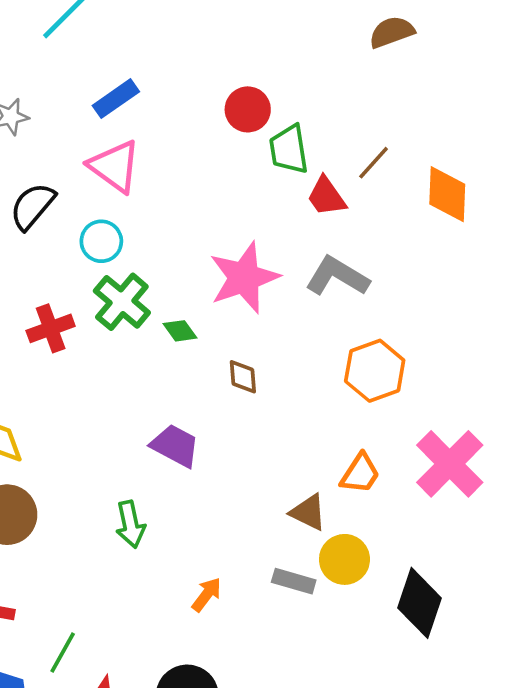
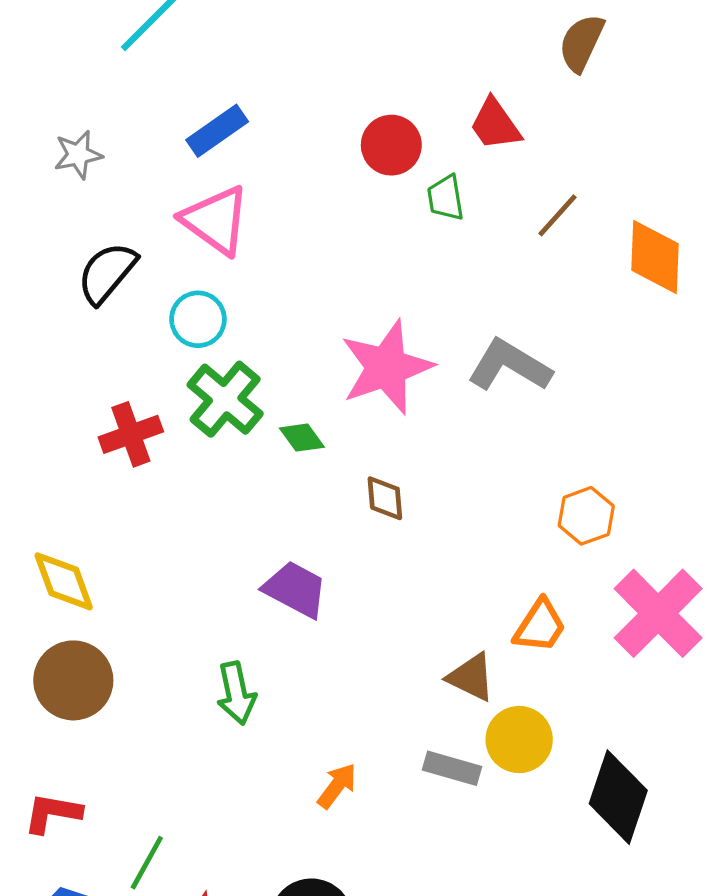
brown semicircle: (392, 32) -> (581, 43), turned -45
green trapezoid: (289, 149) -> (446, 198), size x0.7
red trapezoid: (326, 197) -> (495, 124), moved
orange hexagon: (375, 371) -> (586, 516), moved, size x0.7

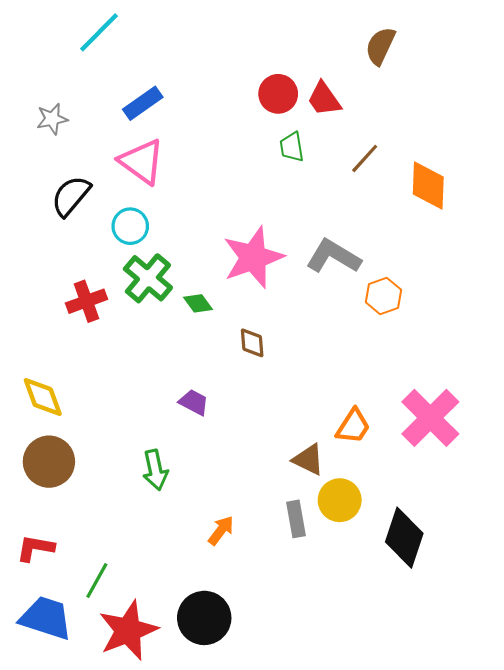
red circle: (391, 145) -> (278, 94), moved
orange hexagon: (586, 516) -> (383, 296), moved
purple trapezoid: (295, 589) -> (194, 402), size x0.7
gray rectangle: (452, 768) -> (296, 519), turned 64

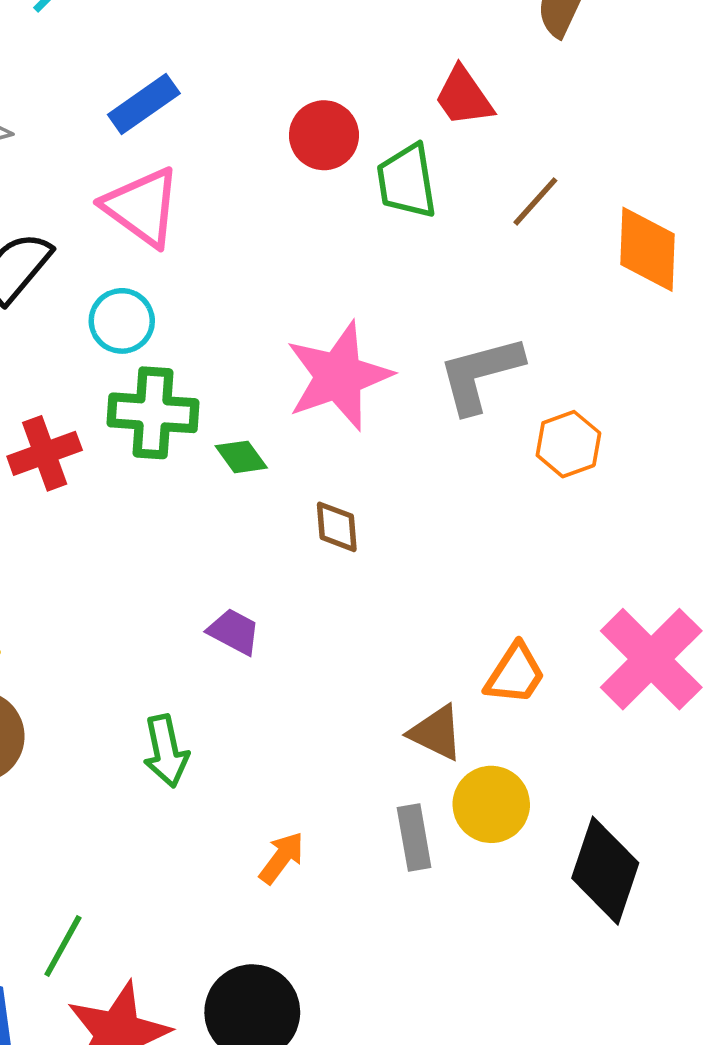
red circle: (278, 94) -> (324, 135), moved
green trapezoid: (292, 147) -> (407, 181), size x1.4
gray L-shape: (333, 256) -> (480, 374), turned -46
green cross: (148, 278) -> (153, 413), turned -36

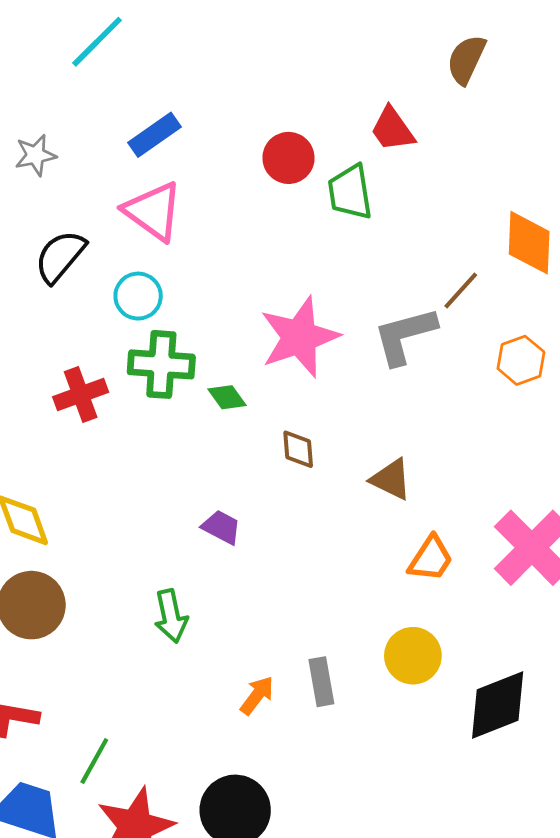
brown line: (535, 201) -> (461, 291), moved
orange hexagon: (568, 444) -> (521, 360), moved
brown triangle: (436, 733) -> (391, 479), moved
gray rectangle: (414, 837) -> (321, 682), moved
black diamond: (605, 871) -> (498, 705), turned 50

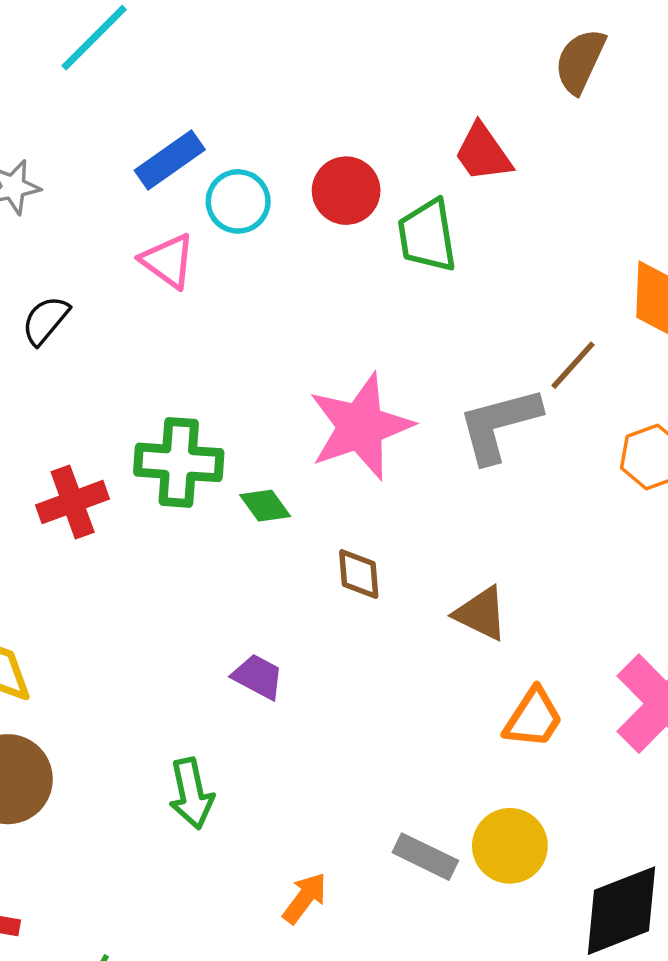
pink triangle: (153, 211) -> (168, 261), size x0.7
black semicircle: (60, 256) -> (46, 320), size x0.7
cyan circle: (138, 296) -> (238, 201), moved
gray rectangle: (321, 682) -> (425, 857), moved, turned -54

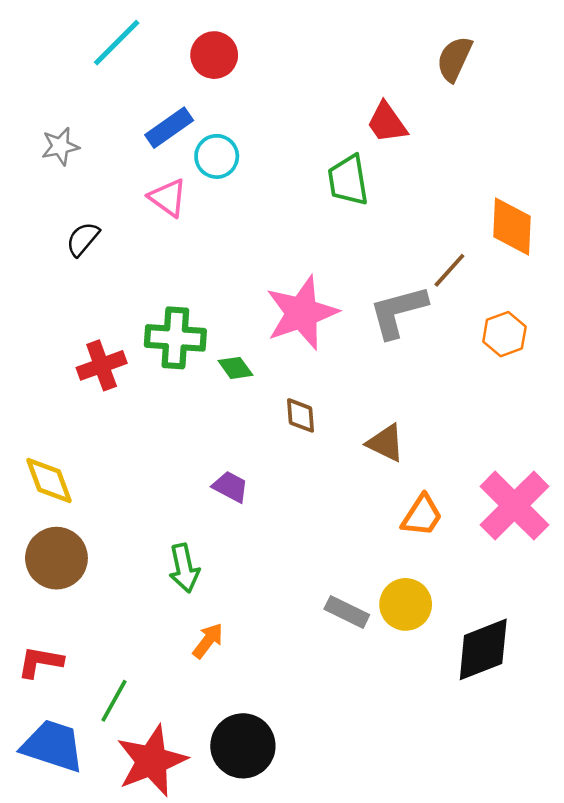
red circle: (346, 191) -> (214, 55), moved
orange arrow: (305, 898) -> (208, 641), moved

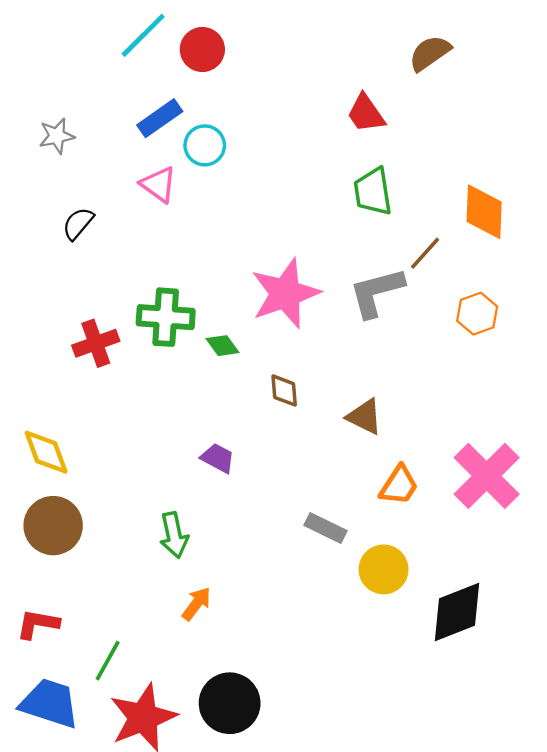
cyan line: (117, 43) -> (143, 35), moved
brown semicircle: (454, 59) -> (430, 53), turned 30
green trapezoid: (348, 180) -> (373, 192), moved
gray rectangle: (347, 612) -> (326, 528), moved

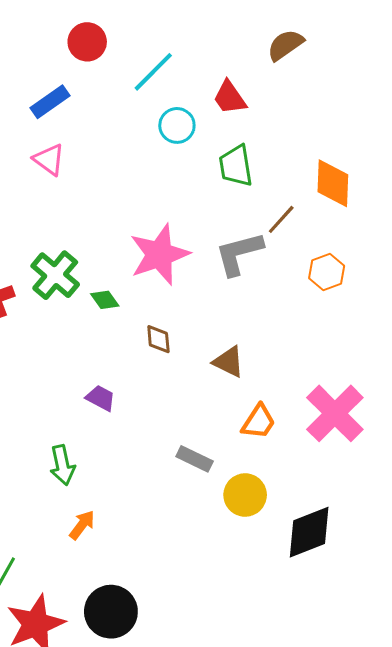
cyan line: (143, 35) -> (153, 72), moved
cyan circle: (205, 145) -> (177, 125), moved
green cross: (166, 317) -> (55, 275), turned 36

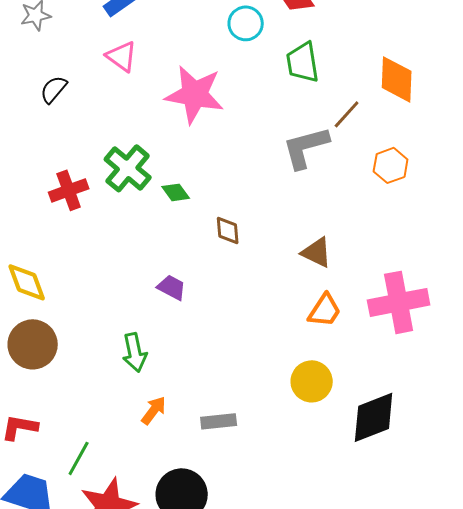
pink star: (159, 254) -> (195, 94), moved, turned 30
brown triangle: (229, 362) -> (317, 252), moved
pink cross: (335, 413) -> (399, 302), turned 34
gray rectangle: (195, 459) -> (219, 421), moved, turned -32

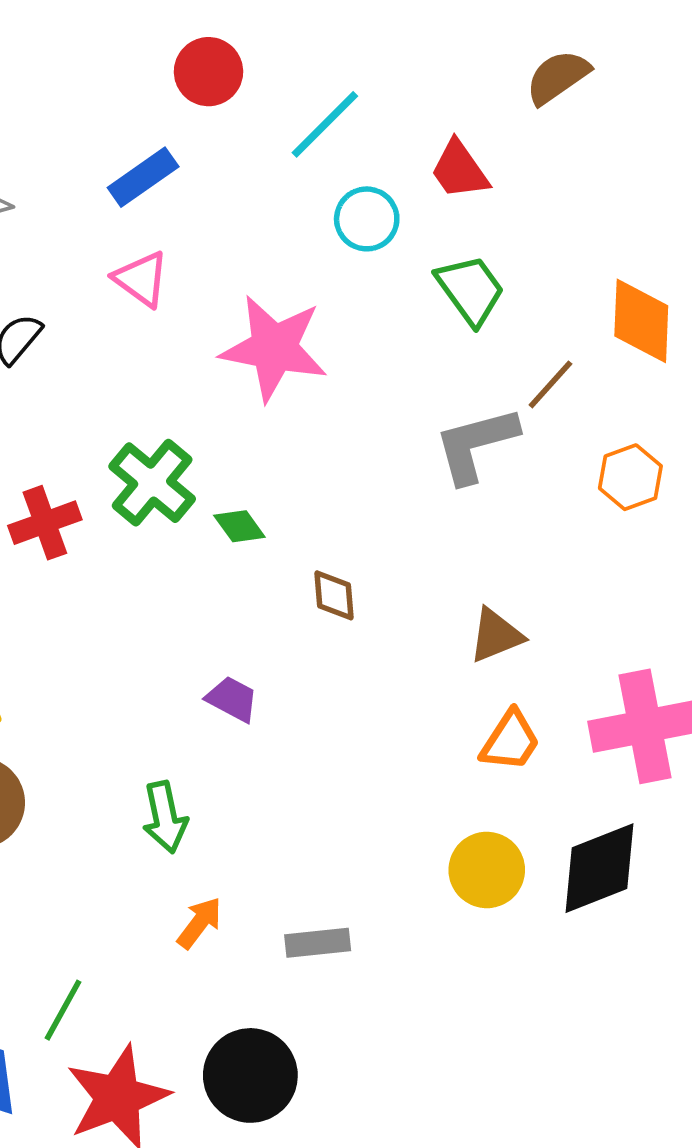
green trapezoid: (303, 62) -> (470, 290), turned 153
brown triangle: (317, 252) -> (496, 635), turned -48
black diamond: (374, 417) -> (599, 868), moved

